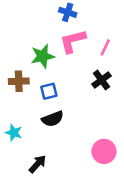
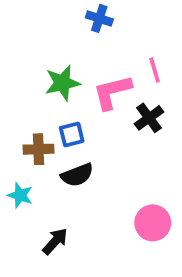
pink L-shape: (73, 41) -> (112, 92), moved
pink line: (105, 47) -> (155, 70), turned -42
brown cross: (19, 81) -> (39, 149), moved

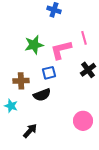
black cross: (149, 118) -> (88, 70), moved
blue square: (72, 134) -> (49, 73), moved

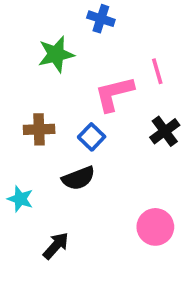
green star: (34, 45) -> (56, 54), moved
blue square: (49, 73) -> (92, 137), turned -32
brown cross: (21, 81) -> (39, 129), moved

